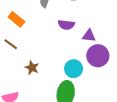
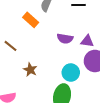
orange rectangle: (16, 19) -> (31, 20), moved
purple semicircle: (66, 25) -> (65, 39), moved

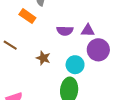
brown star: (30, 70) -> (43, 58), moved

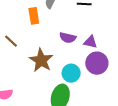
orange rectangle: (27, 16) -> (34, 16), turned 35
brown star: (43, 58) -> (41, 60), size x1.6

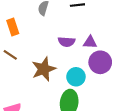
orange rectangle: (34, 16) -> (13, 27), moved
brown star: (41, 60) -> (44, 69), turned 30

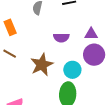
purple triangle: (90, 42) -> (91, 34), moved

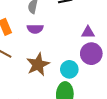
purple semicircle: (61, 38) -> (35, 29), moved

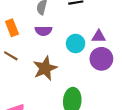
cyan circle: (69, 69) -> (76, 43), moved

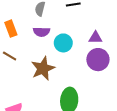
cyan circle: (76, 43) -> (63, 43), moved

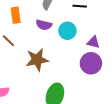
cyan circle: (63, 43) -> (67, 31), moved

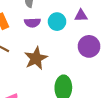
purple triangle: (93, 42) -> (81, 15), moved

